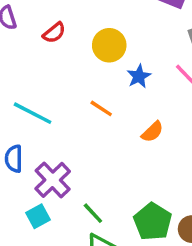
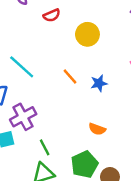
blue star: (139, 76) -> (99, 83), moved
orange semicircle: (152, 132) -> (97, 129), moved, turned 49

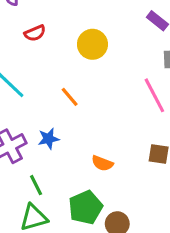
red semicircle: (52, 15) -> (35, 33), moved
blue star: (99, 83) -> (49, 139), moved

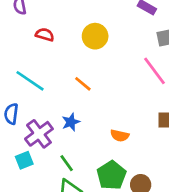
red semicircle: (35, 33) -> (45, 35), turned -132

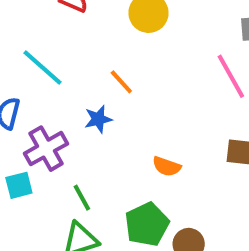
blue star: (71, 122) -> (98, 119), moved

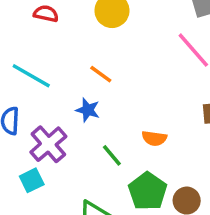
blue star: (98, 119) -> (88, 110), turned -30
green line: (82, 198) -> (112, 155), moved

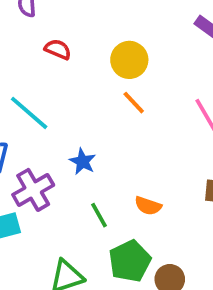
orange line: (101, 74) -> (134, 103), moved

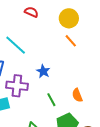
purple cross: (33, 190) -> (17, 86), turned 35
orange semicircle: (148, 206) -> (77, 95), turned 48

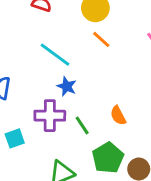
cyan line: (16, 45) -> (55, 55), moved
purple cross: (17, 86) -> (50, 116), moved

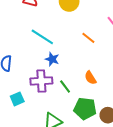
orange line: (101, 39) -> (88, 38), moved
green pentagon: (108, 158) -> (85, 109), turned -30

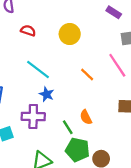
green line: (65, 87) -> (68, 127), moved

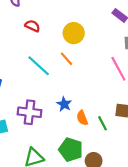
orange line: (87, 75) -> (66, 59), moved
blue star: (47, 94) -> (64, 104), moved
green line: (68, 127) -> (103, 123), moved

